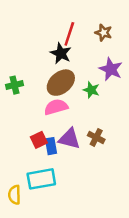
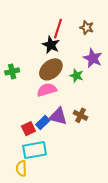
red square: (39, 140) -> (28, 129), moved
blue rectangle: (51, 146) -> (43, 122), turned 56
yellow semicircle: (14, 195) -> (21, 168), moved

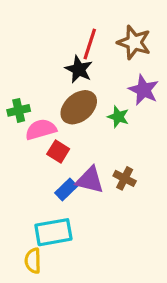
brown star: (87, 28) -> (134, 42), size x1.5
pink semicircle: (47, 90) -> (41, 129), moved
red square: (28, 129) -> (58, 152), moved, turned -32

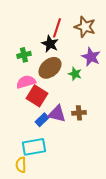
green cross: (19, 110) -> (24, 55), moved
red square: (58, 152) -> (37, 96), size x1.5
brown cross: (125, 178) -> (79, 113), turned -32

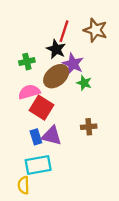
purple star: (91, 57) -> (73, 64), moved
purple triangle: (57, 114) -> (52, 136), moved
blue rectangle: (42, 120) -> (36, 137), moved, turned -64

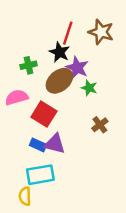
pink semicircle: (29, 92) -> (17, 97), moved
brown cross: (89, 127) -> (100, 125), moved, turned -32
blue rectangle: (36, 137) -> (38, 145), turned -48

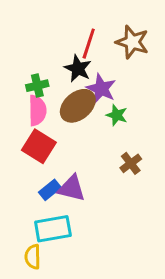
pink semicircle: (17, 97) -> (37, 110), moved, turned 105
red square: (44, 114) -> (39, 146), moved
blue rectangle: (38, 145) -> (50, 190), turned -63

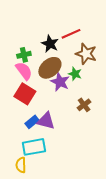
brown star: (132, 42) -> (86, 54), moved
red line: (89, 44) -> (71, 34), moved, turned 48
purple star: (101, 89) -> (60, 82), moved
pink semicircle: (37, 110) -> (24, 71), turned -36

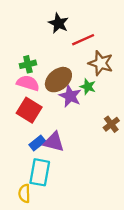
black star: (50, 44) -> (58, 23), moved
pink semicircle: (24, 71) -> (28, 83), turned -36
brown cross: (84, 105) -> (111, 124), moved
cyan rectangle: (34, 147) -> (40, 172), turned -70

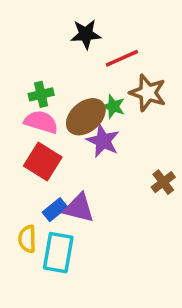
black star: (58, 23) -> (86, 34), turned -30
green star: (88, 87) -> (113, 106), moved
yellow semicircle: (24, 193) -> (27, 239), moved

